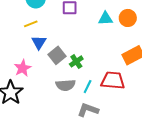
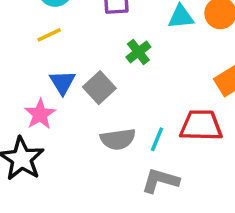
blue triangle: (39, 42) -> (63, 82), moved
green cross: (76, 61) -> (138, 52), moved

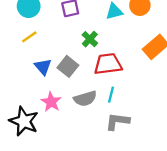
pink star: (40, 114) -> (51, 102), moved
red trapezoid: (201, 126) -> (108, 64), moved

